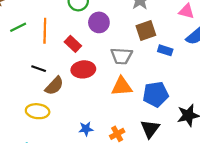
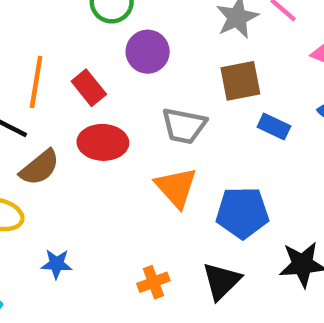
orange line: (45, 31) -> (36, 82), moved
orange triangle: (122, 86) -> (176, 187), turned 45
blue star: (86, 129) -> (56, 264), moved

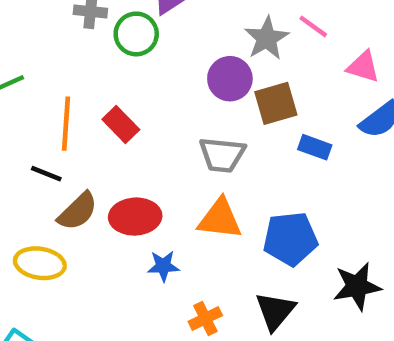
purple circle: (148, 52) -> (230, 79), moved
red ellipse: (103, 142) -> (135, 217), moved
orange triangle: (176, 187) -> (220, 219), turned -36
blue star: (56, 264) -> (163, 266), moved

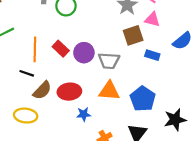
pink triangle: (363, 67) -> (152, 20), moved
purple circle: (230, 79) -> (84, 53), moved
blue pentagon: (290, 239) -> (143, 99), turned -30

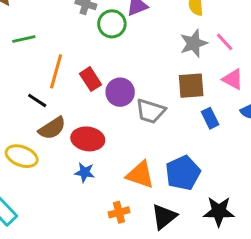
pink triangle: (152, 20) -> (233, 79), moved
blue rectangle: (152, 55) -> (210, 118), turned 32
orange triangle: (109, 91) -> (140, 175), moved
blue star: (84, 114) -> (85, 172), moved

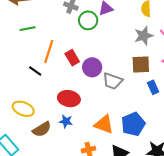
brown semicircle: (52, 128) -> (42, 129), moved

